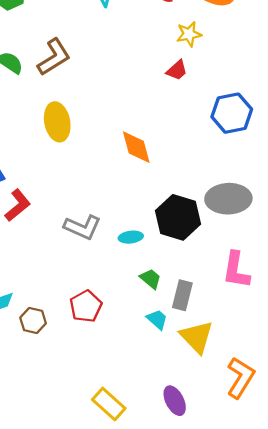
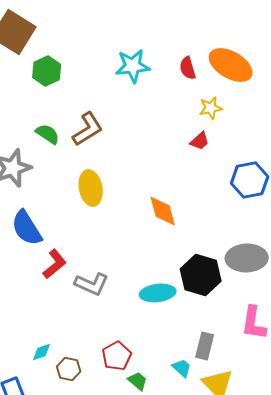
gray L-shape: (82, 227) -> (92, 284), moved
cyan ellipse: (131, 237) -> (158, 293), size x1.6
green trapezoid: (151, 279) -> (138, 381), moved

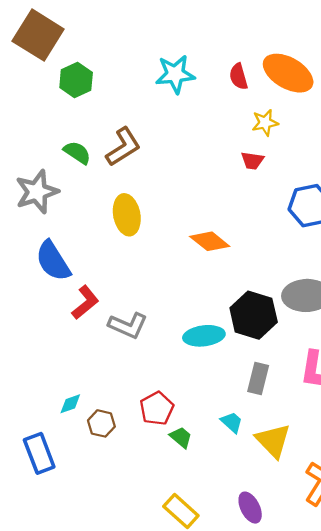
red trapezoid: (200, 141) -> (252, 161), turned 50
orange diamond: (163, 211) -> (210, 241), turned -36
gray rectangle: (205, 346) -> (258, 378), moved

